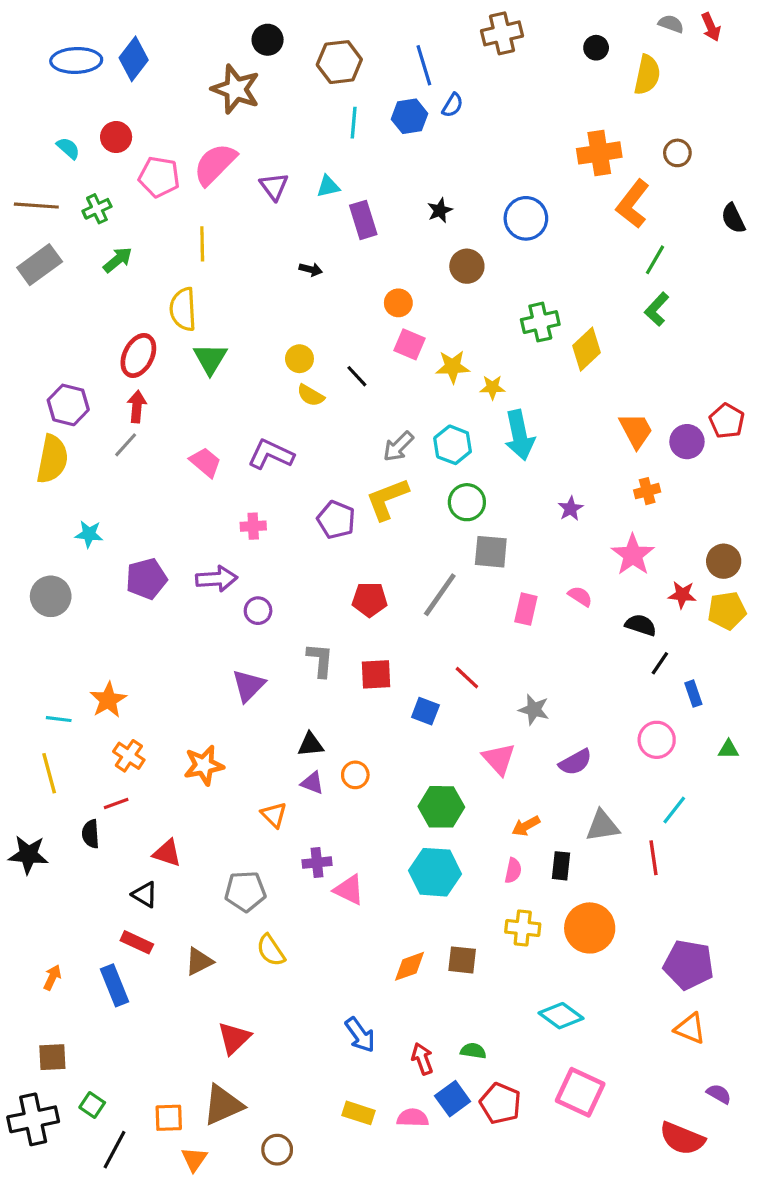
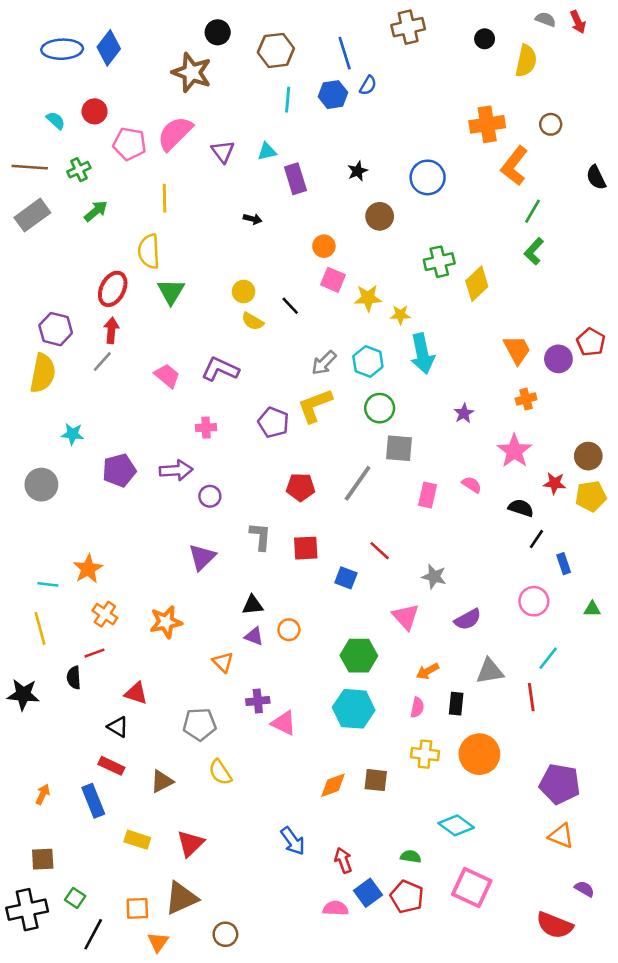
green semicircle: (473, 1051) -> (411, 857), moved
yellow rectangle: (358, 1113) -> (137, 840), moved

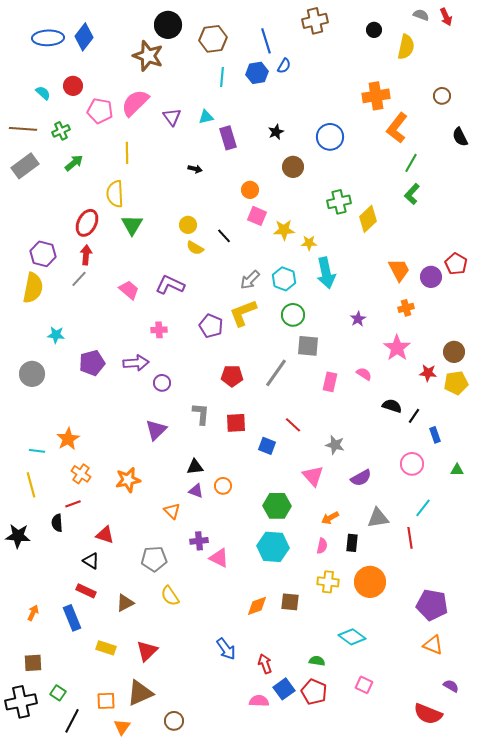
black circle: (218, 32) -> (168, 25), size x1.4
brown circle: (551, 124) -> (442, 96), moved
black semicircle: (521, 508) -> (392, 406), moved
pink square: (472, 888) -> (364, 685), size x0.6

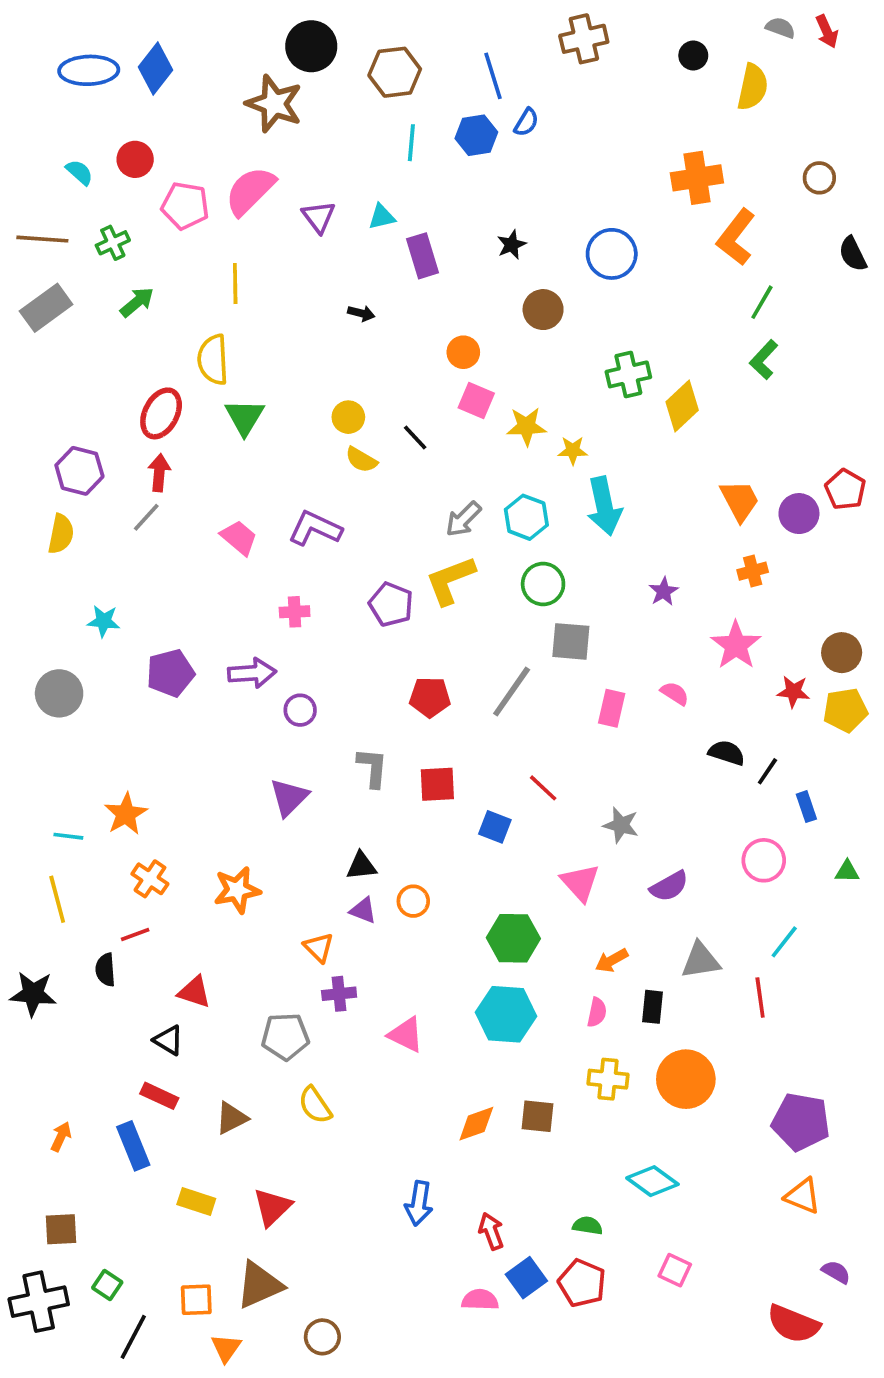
yellow semicircle: (33, 288) -> (61, 534), size x0.7
purple cross: (199, 541) -> (339, 994), moved
blue arrow: (226, 649) -> (419, 1203), turned 45

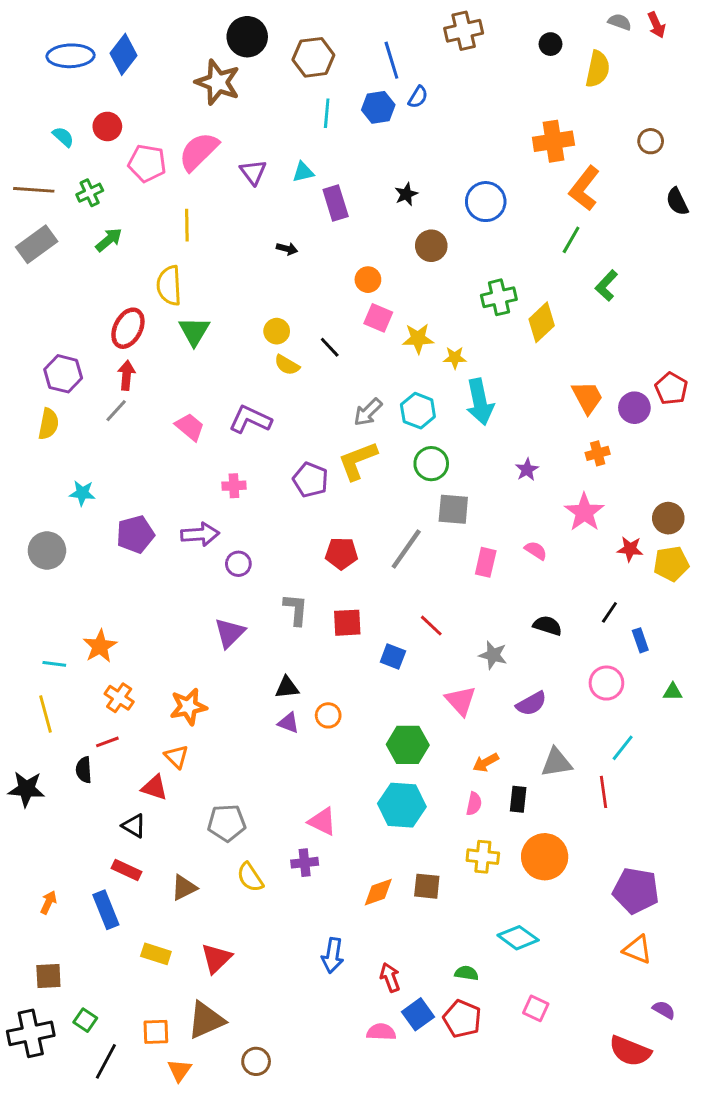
green line: (762, 302) -> (571, 240), moved
black semicircle: (727, 753) -> (548, 626), moved
orange triangle: (319, 947) -> (177, 757), moved
purple cross: (339, 994) -> (305, 863), moved

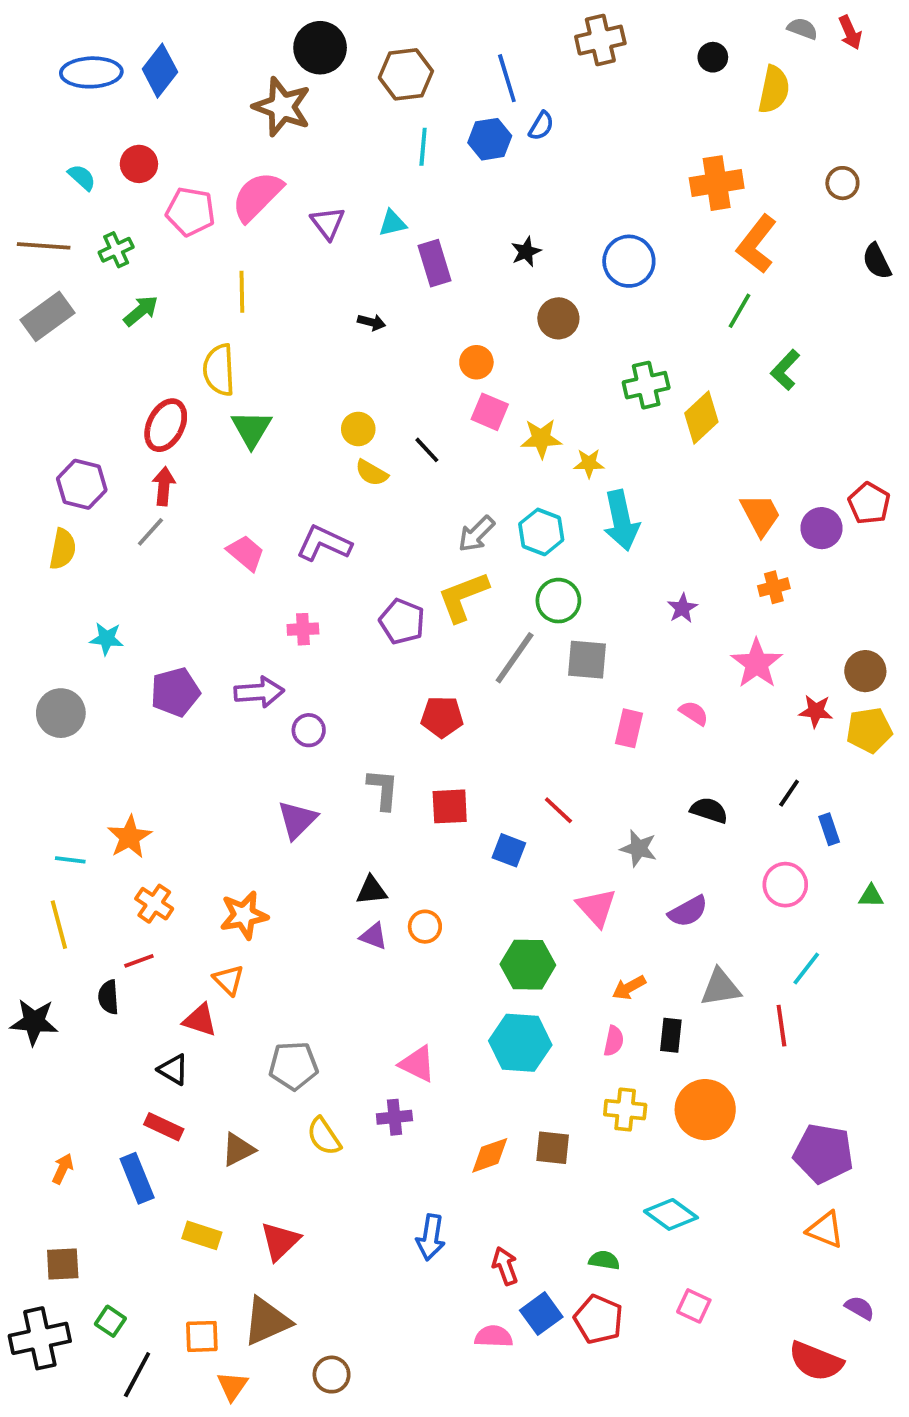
gray line: (406, 549) -> (515, 658), moved

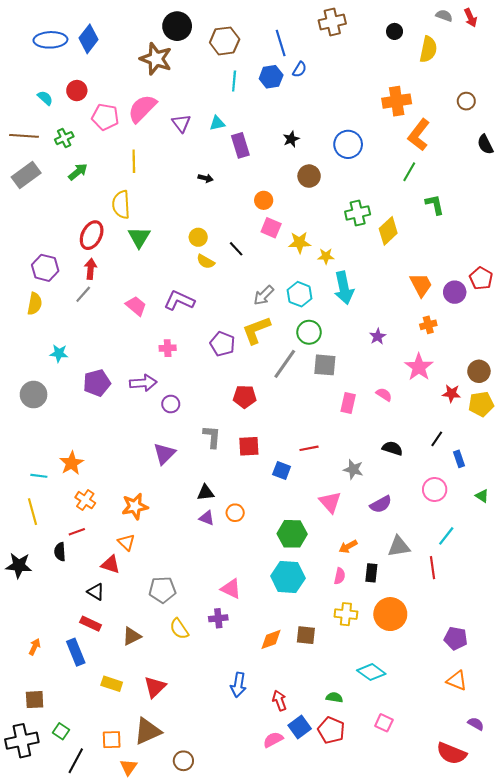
green L-shape: (785, 370) -> (435, 205), turned 125
red line: (558, 810) -> (309, 448), turned -54
green triangle: (871, 896) -> (482, 496), turned 32
purple pentagon: (823, 1153) -> (456, 638), size x0.7
pink semicircle: (494, 1336) -> (273, 740), turned -30

